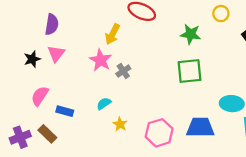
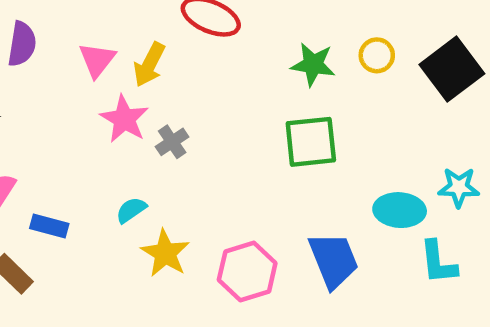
yellow circle: (221, 14) -> (377, 55), moved
pink triangle: (56, 54) -> (97, 60), moved
yellow star: (120, 124) -> (165, 253), size x1.5
blue trapezoid: (200, 127) -> (334, 260), turned 68

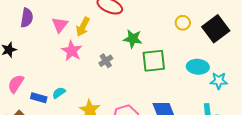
green star: (313, 64) -> (133, 39), moved
gray cross: (172, 142) -> (106, 61), moved
cyan semicircle: (131, 210) -> (59, 93), moved
cyan ellipse: (400, 210) -> (198, 67), moved

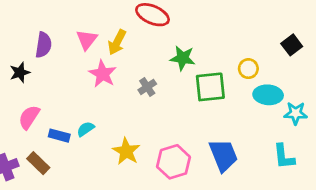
purple semicircle: (27, 18) -> (43, 45), moved
yellow circle: (183, 23) -> (248, 69), moved
black square: (216, 29) -> (292, 45), size x0.6

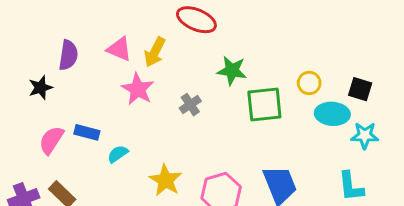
pink triangle: (87, 40) -> (119, 49), turned -45
black square: (292, 45) -> (360, 89), moved, turned -36
blue rectangle: (59, 136) -> (87, 132), moved

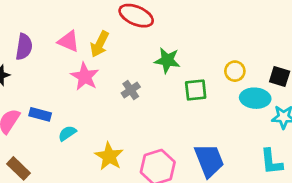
green square: (264, 105) -> (196, 90), size x0.7

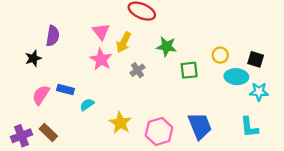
pink triangle: (69, 41) -> (101, 32), moved, turned 30
yellow arrow: (100, 44) -> (124, 42), moved

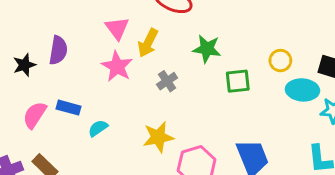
purple semicircle: (53, 36) -> (58, 50), moved
yellow star: (120, 123) -> (158, 137), moved, turned 30

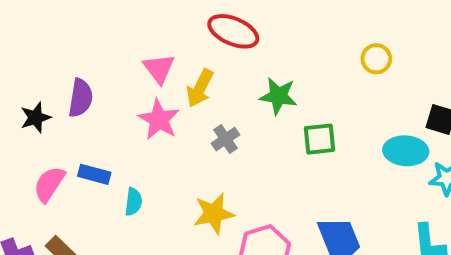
yellow circle: (280, 61) -> (376, 59), moved
cyan semicircle: (98, 128) -> (133, 202), turned 132

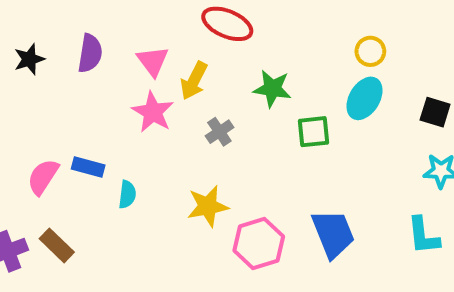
purple semicircle: (81, 98) -> (90, 53), moved
black star: (35, 118) -> (29, 59), moved
cyan ellipse: (406, 151) -> (365, 98), moved, turned -63

